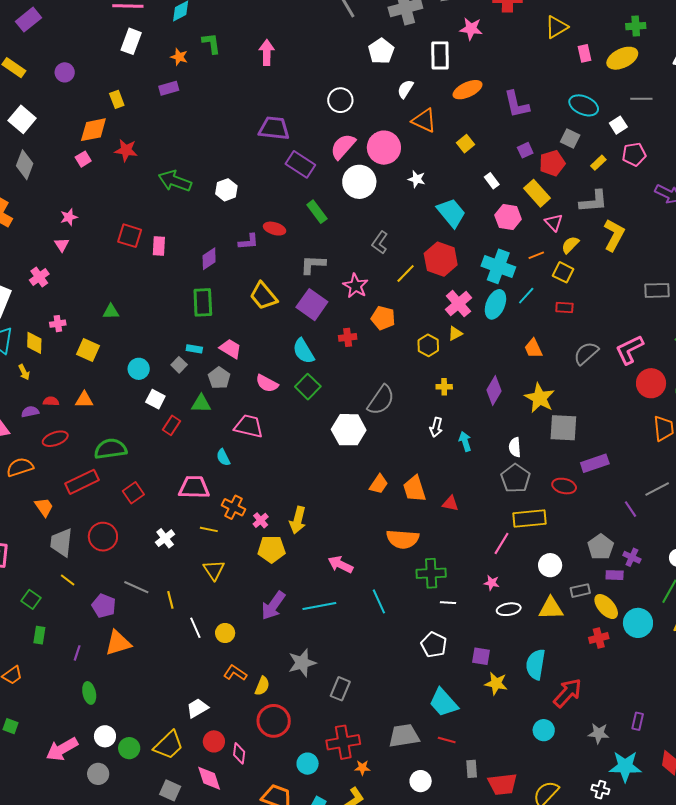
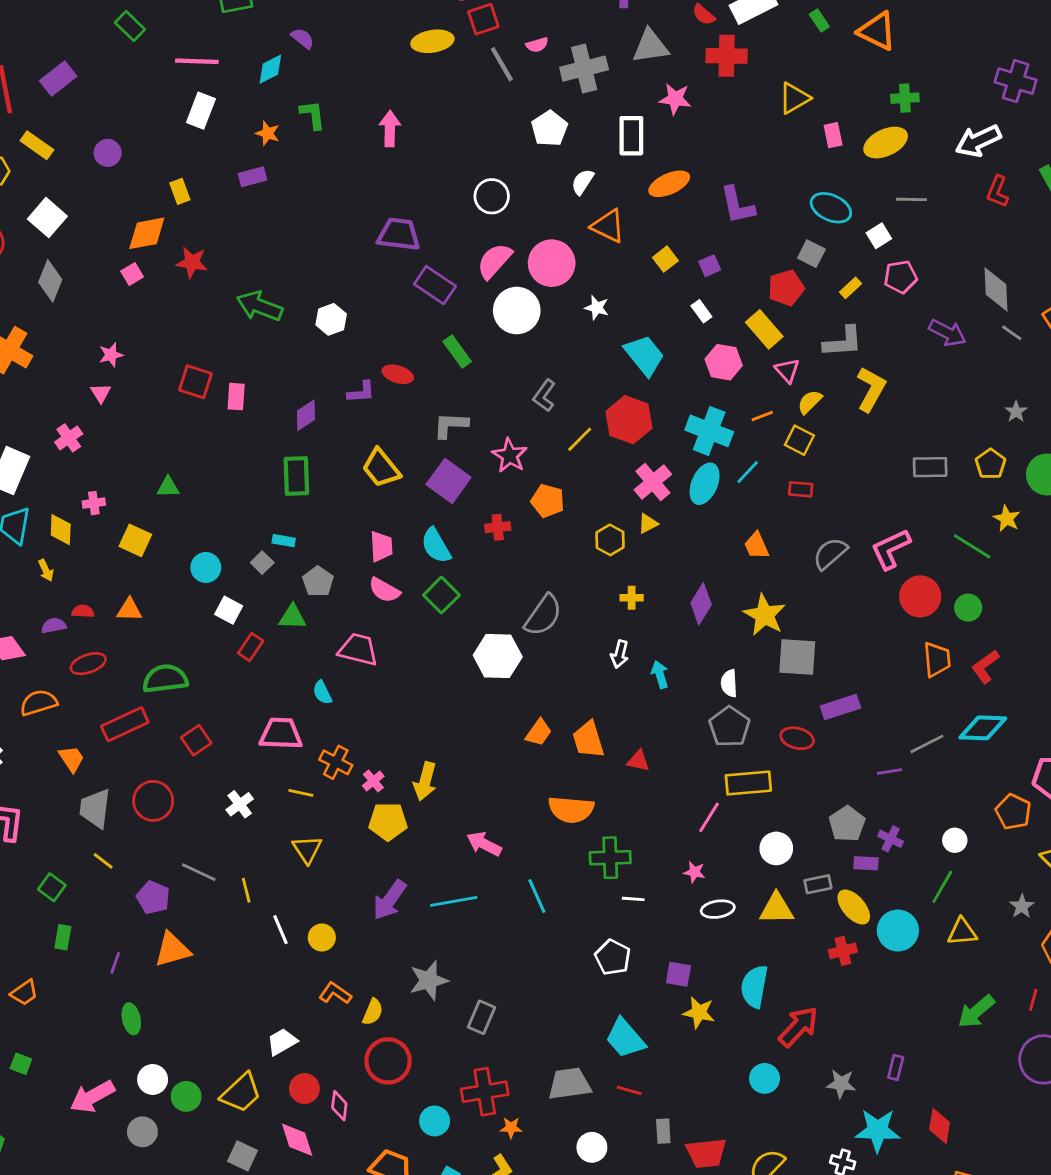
purple square: (525, 150) -> (710, 266), moved
pink trapezoid: (230, 349) -> (381, 546), moved, turned 55
purple line: (631, 509) -> (889, 772), turned -66

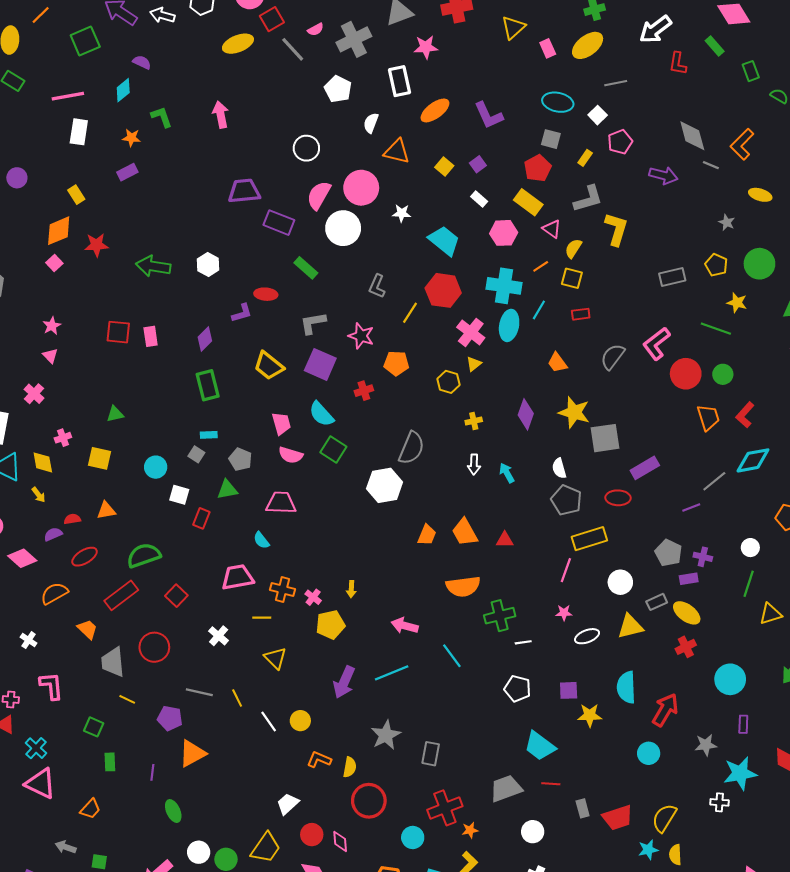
yellow arrow: (425, 781) -> (351, 589), size x0.6
cyan circle: (898, 930) -> (730, 679), moved

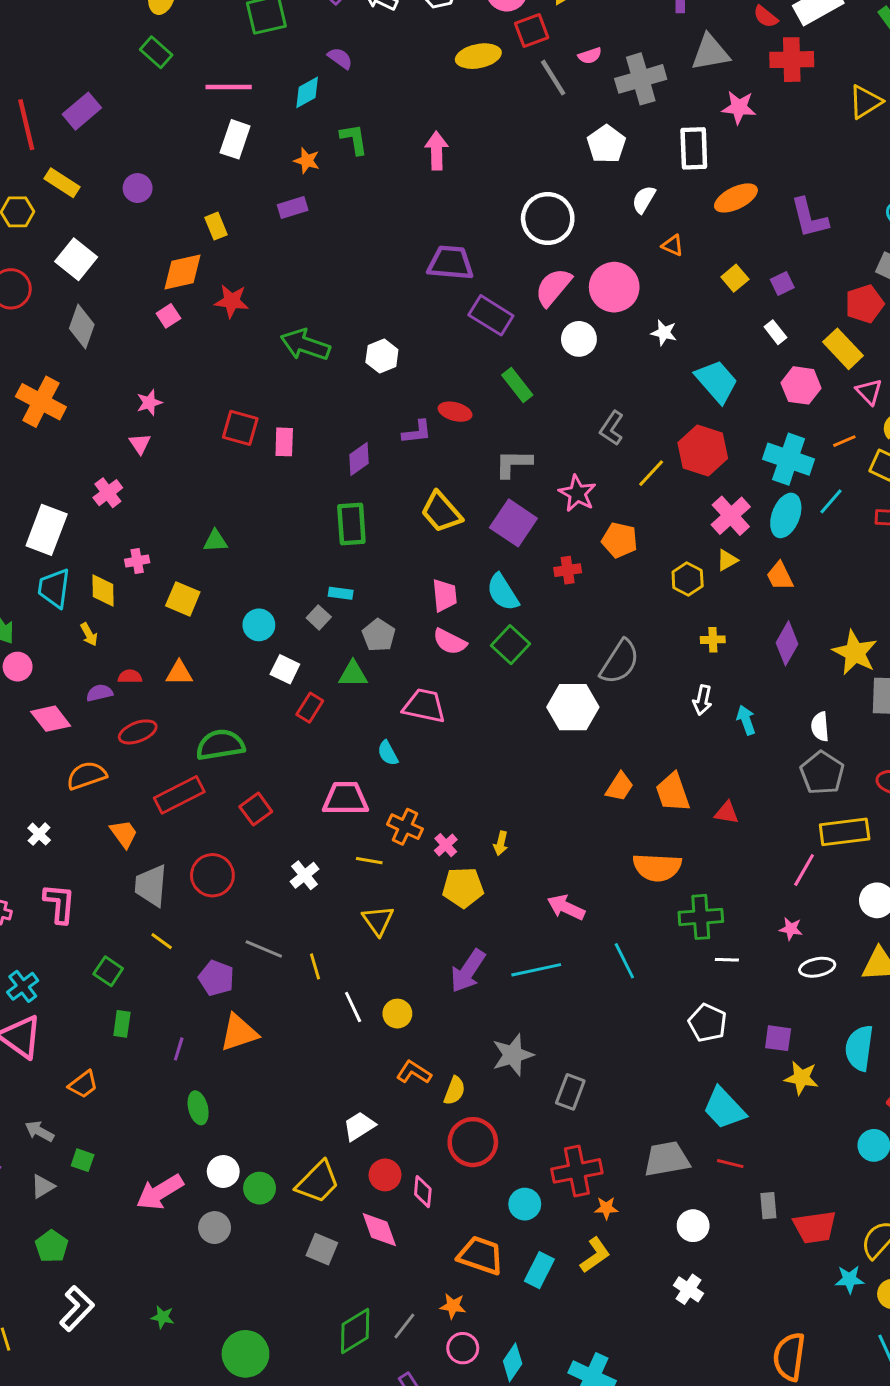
white circle: (306, 148) -> (548, 218), size x1.4
orange triangle: (397, 151) -> (673, 245), size x0.6
white circle: (343, 228) -> (579, 339), size x0.7
orange trapezoid: (557, 363) -> (780, 576), moved

